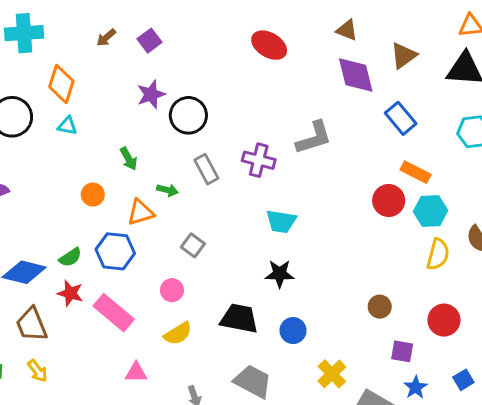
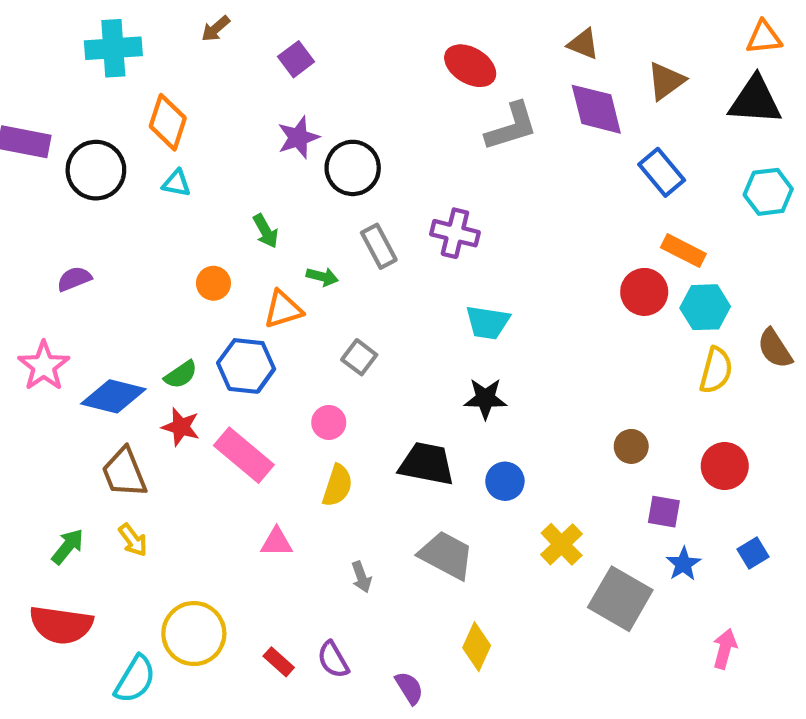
brown arrow: (106, 38) -> (216, 29), moved
gray L-shape: (314, 138) -> (512, 127), moved
yellow semicircle: (178, 334) -> (337, 486), turned -40

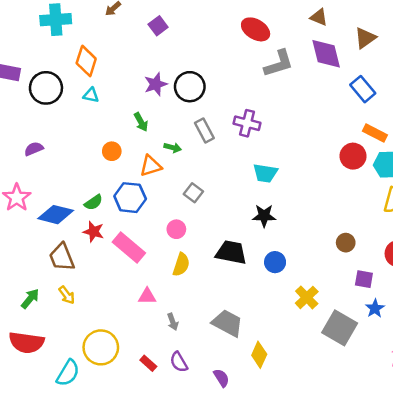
purple star: (298, 137) -> (156, 84), moved
gray trapezoid: (446, 555) -> (228, 323), moved
gray arrow: (361, 577) -> (173, 322), moved

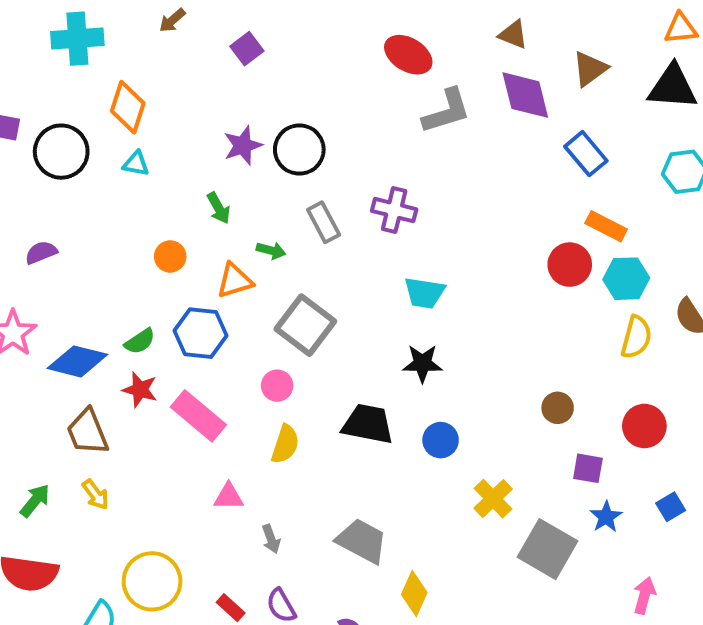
gray square: (193, 193) -> (305, 325), size x1.8

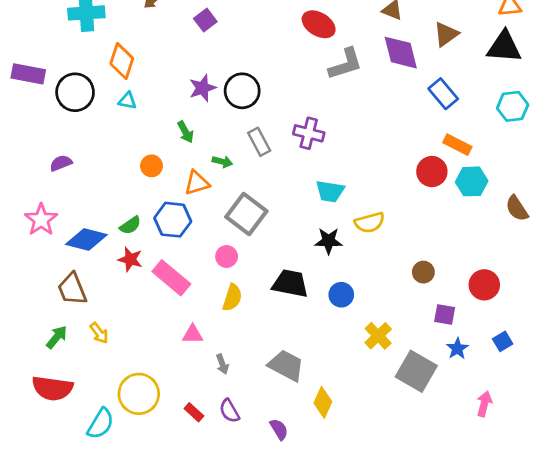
yellow semicircle: (636, 337) -> (370, 223), moved, turned 60
brown trapezoid: (87, 432) -> (72, 289), moved

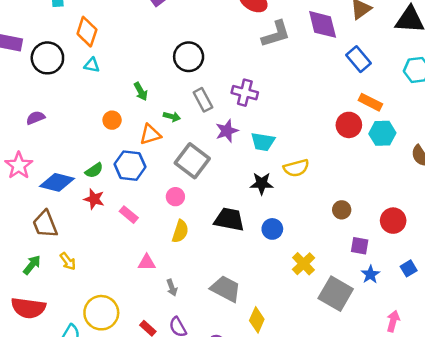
purple star: (202, 88) -> (227, 131), moved
pink rectangle: (171, 278) -> (129, 215), size x0.6

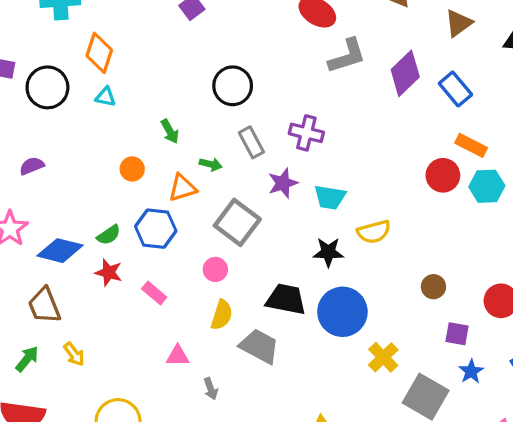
purple diamond: (323, 24) -> (405, 73), moved, turned 60
blue circle: (272, 229) -> (342, 312), size x1.8
gray trapezoid: (226, 289) -> (259, 346), moved

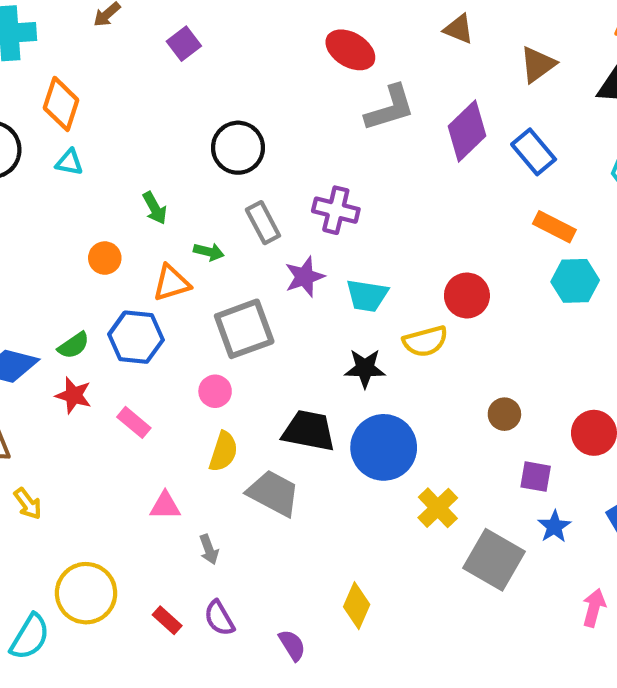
red circle: (443, 175) -> (467, 295), moved
gray square: (237, 222) -> (244, 329), turned 33

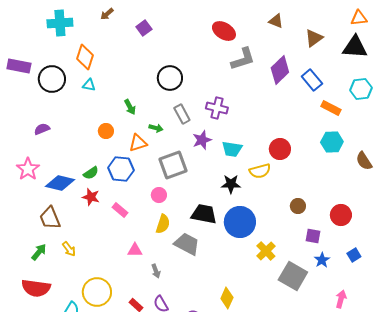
orange rectangle: (554, 227) -> (331, 108), moved

